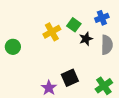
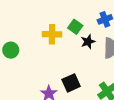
yellow cross: (52, 32) -> (52, 34), turned 30

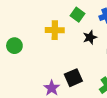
green square: (75, 27) -> (78, 15), moved

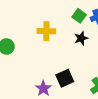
green square: (78, 15) -> (79, 16), moved

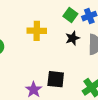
black square: (65, 78) -> (56, 79), turned 30

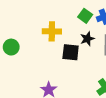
black square: (56, 79) -> (71, 52), moved

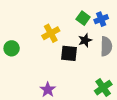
yellow cross: (52, 31) -> (51, 33), turned -30

